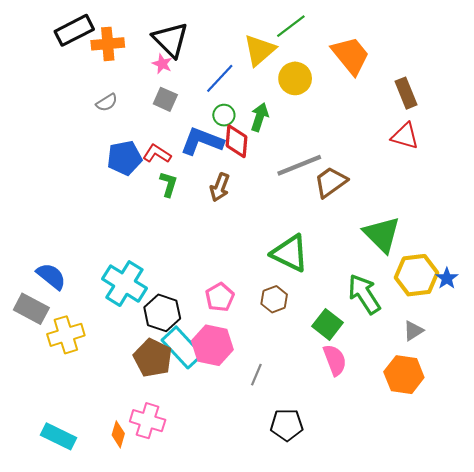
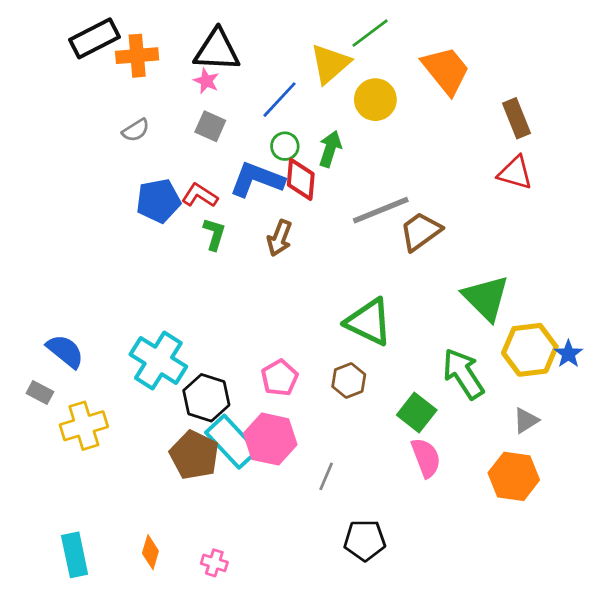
black triangle: (171, 40) -> (217, 50), turned -42
gray rectangle: (31, 309) -> (40, 392), size x0.6
pink cross: (148, 421) -> (214, 563), moved, size x0.6
cyan rectangle: (59, 436) -> (75, 555), turned 52

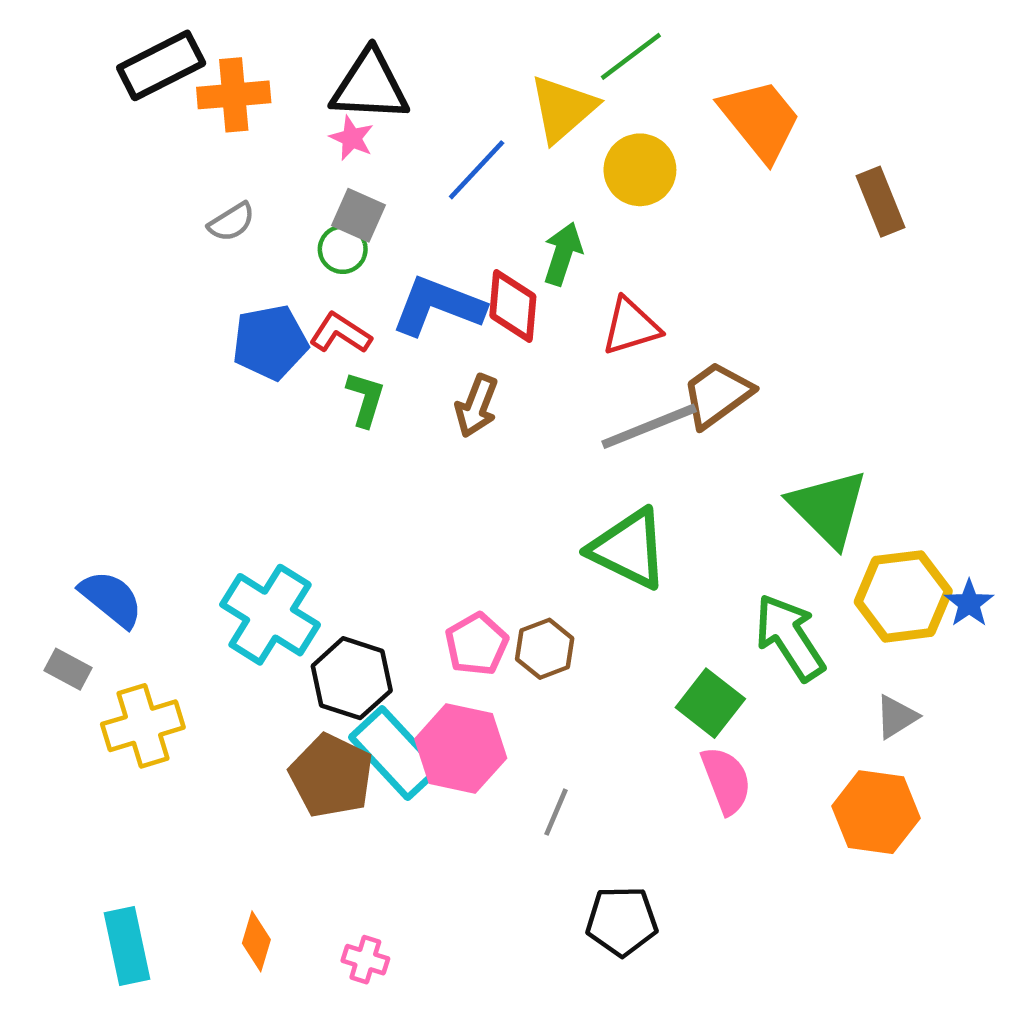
green circle: (285, 146) -> (343, 249), moved
red triangle: (515, 173) -> (631, 326), moved, turned -33
gray line: (381, 210) -> (649, 426), moved
brown hexagon: (349, 380) -> (545, 649), moved

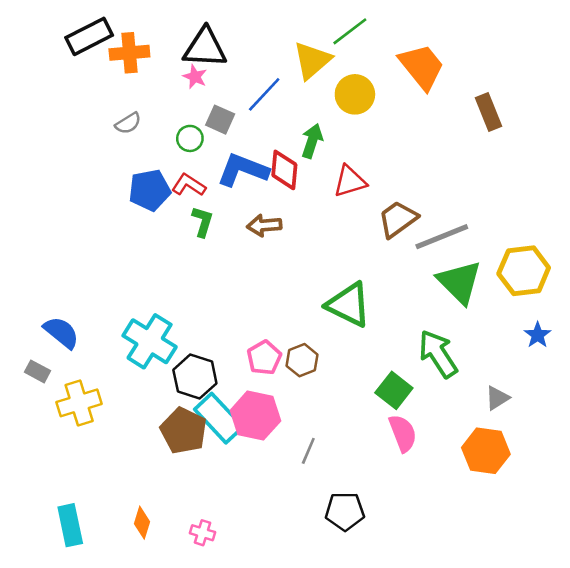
gray square: (359, 215) -> (220, 120), moved
brown arrow: (477, 406) -> (264, 225), turned 64
gray line: (649, 426) -> (442, 237), moved
yellow hexagon: (903, 596) -> (524, 271), moved

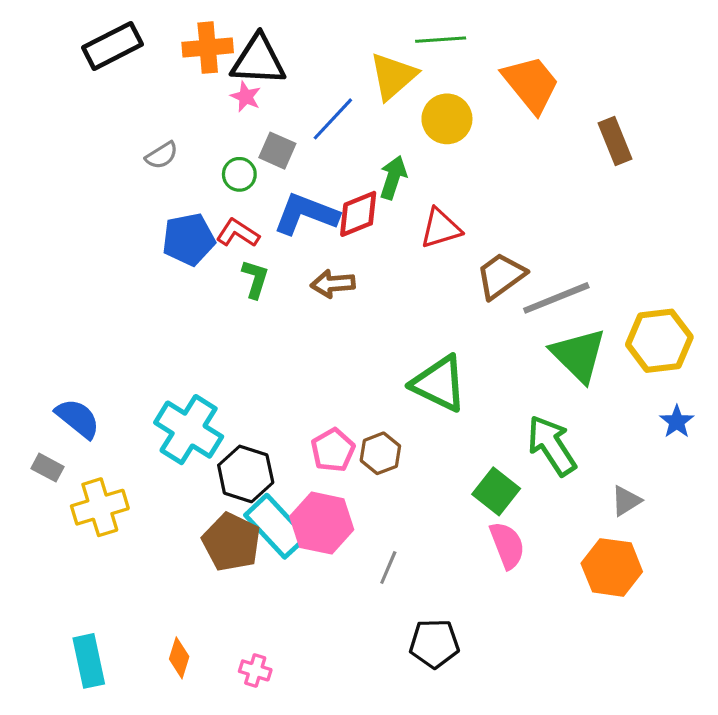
green line: (350, 31) -> (441, 40), turned 33
orange cross: (129, 53) -> (208, 48), moved
red diamond: (284, 170) -> (358, 214), turned 63

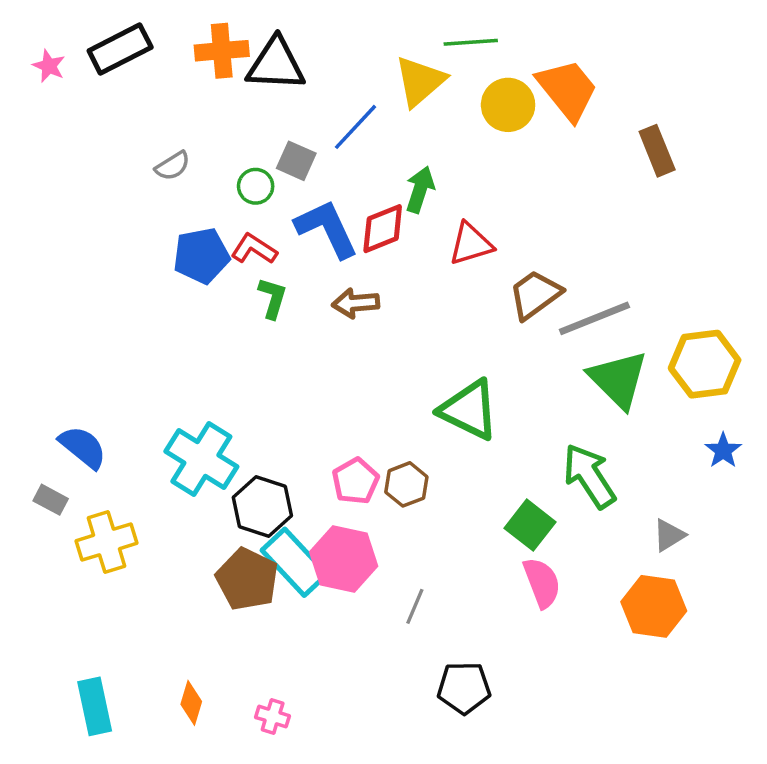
pink star: (246, 97) -> (49, 66), moved
yellow circle: (447, 119) -> (508, 105), moved
blue L-shape: (306, 214) -> (327, 229), turned 44

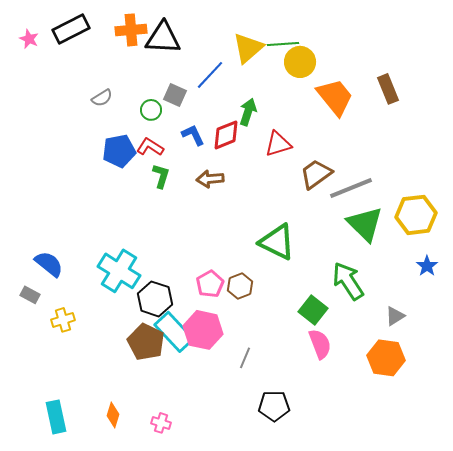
green line: (471, 42) -> (283, 44), moved
orange trapezoid: (567, 90) -> (335, 97), moved
blue L-shape: (327, 229) -> (193, 135), size x0.6
yellow cross: (106, 542) -> (63, 320), size x0.7

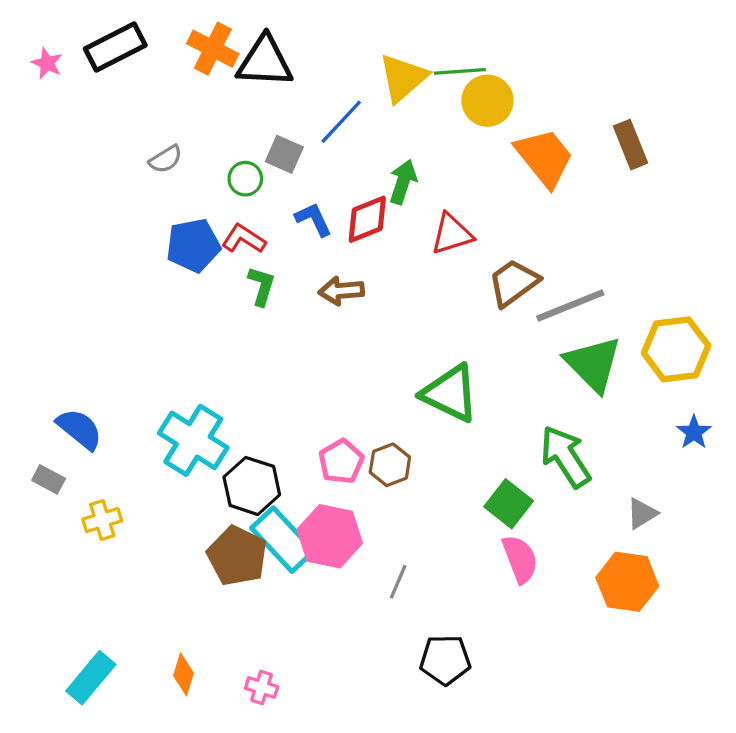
orange cross: (131, 30) -> (213, 49), turned 32
cyan rectangle: (56, 417) -> (91, 678), turned 52

